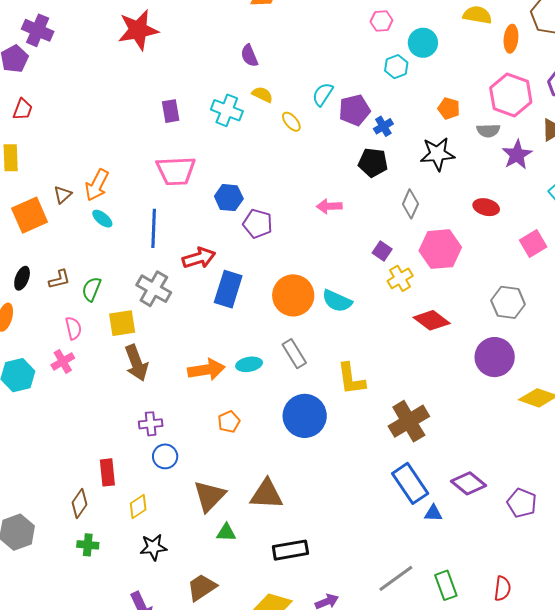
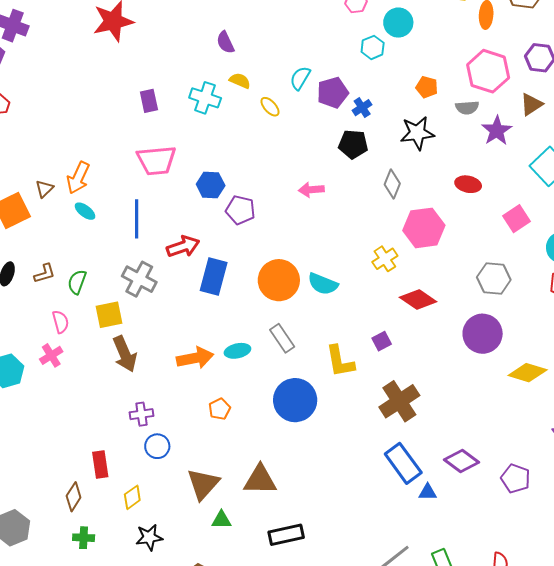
purple square: (382, 251) -> (382, 341), moved, turned 30

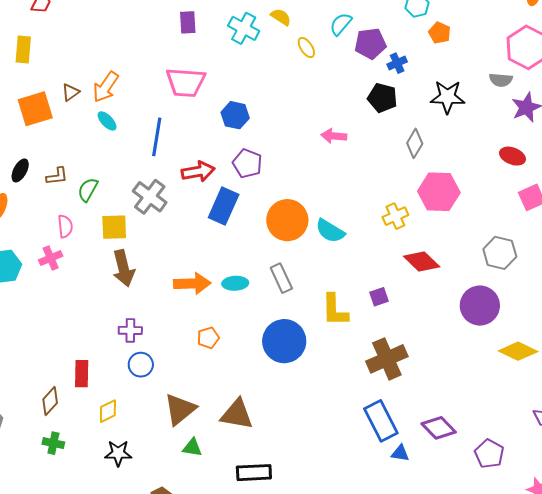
orange pentagon: (427, 87) -> (440, 33), moved
red ellipse: (468, 184) -> (512, 156), moved
purple pentagon: (240, 210) -> (247, 163), moved

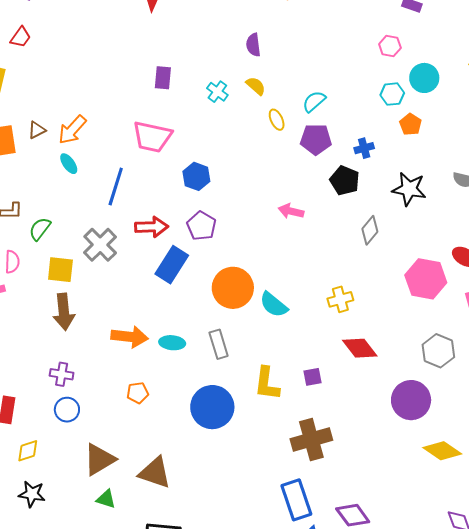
cyan cross: (244, 28) -> (217, 92), size x0.7
purple pentagon: (370, 44) -> (316, 139), moved
pink hexagon: (439, 192) -> (426, 279), moved

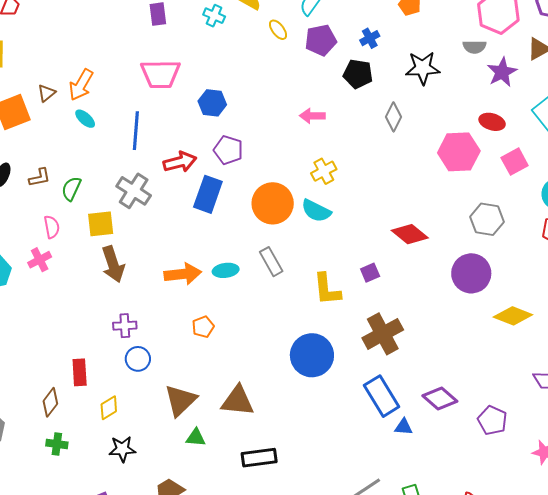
yellow cross: (340, 299) -> (324, 171), moved
blue circle: (212, 407) -> (312, 355), moved

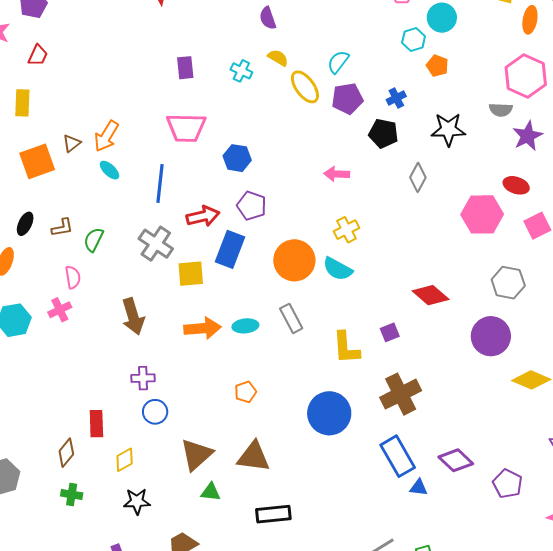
yellow ellipse: (278, 30) -> (305, 87), size x1.6
yellow square: (101, 224) -> (191, 274), moved
orange pentagon: (203, 327) -> (245, 392), moved

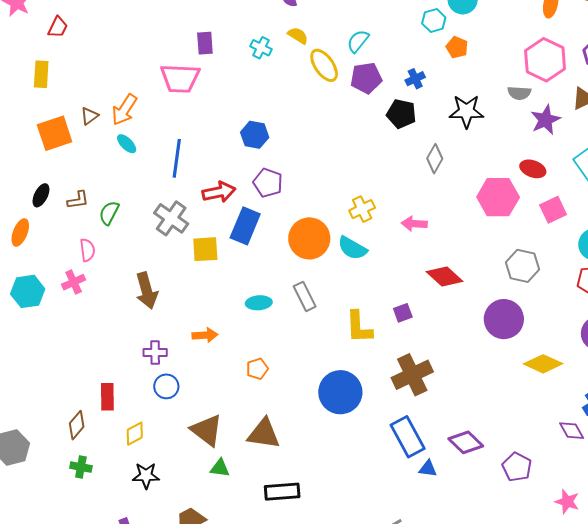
pink trapezoid: (186, 128) -> (180, 78), moved
pink arrow: (337, 174) -> (414, 224), moved
orange arrow: (202, 328) -> (205, 335), moved, size x0.7
brown triangle: (196, 455) -> (207, 430), turned -42

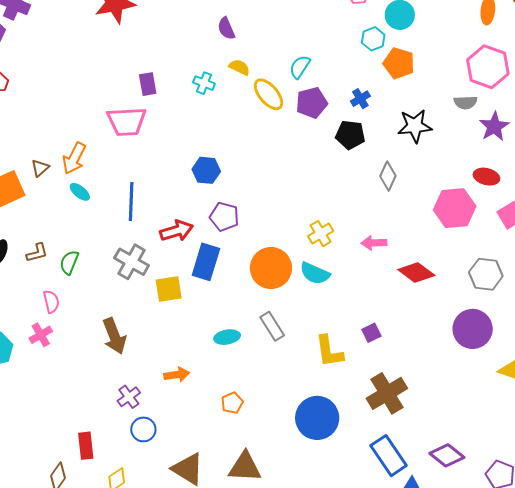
orange pentagon: (457, 47) -> (399, 63), size x1.4
red diamond: (445, 276) -> (416, 273), moved
purple cross: (155, 353) -> (129, 397), turned -30

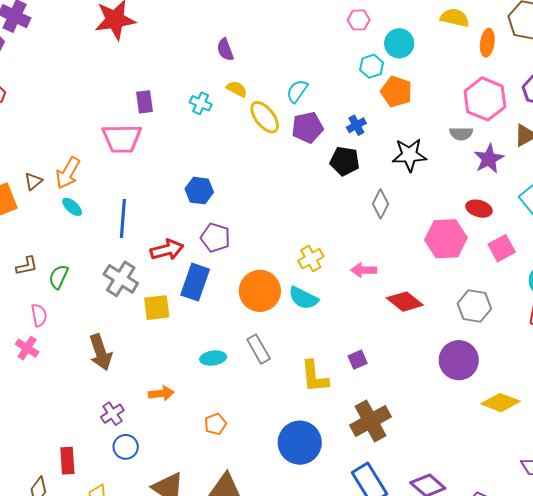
pink cross: (41, 335) -> (27, 348), turned -30

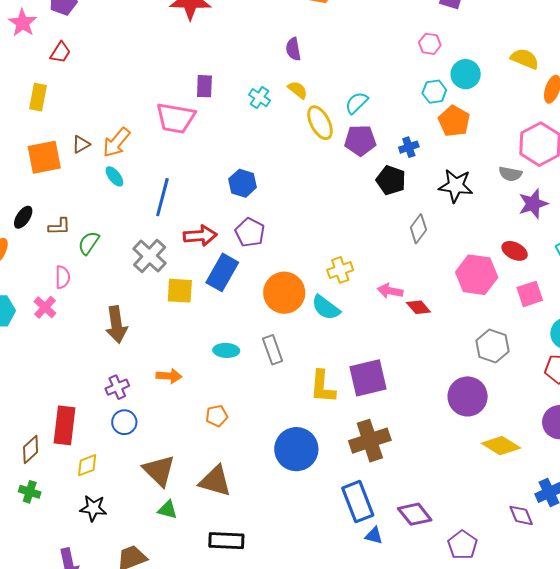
red diamond: (405, 302) -> (418, 307), moved, size x0.7
purple square: (358, 360) -> (368, 378), size x2.0
red rectangle: (67, 461) -> (65, 425), size x1.4

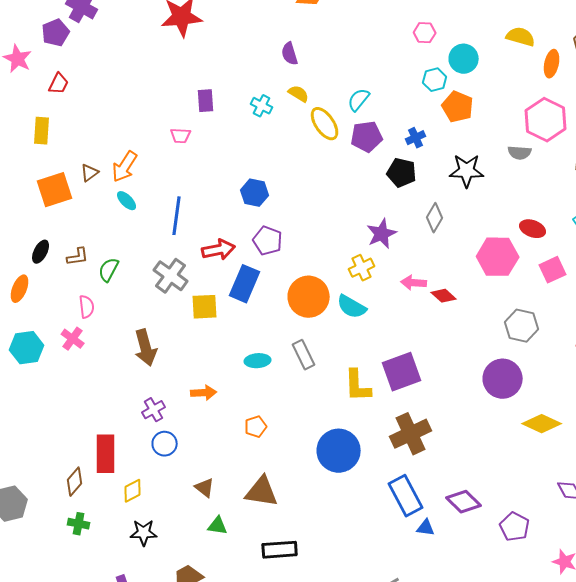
pink trapezoid: (176, 118) -> (181, 136), size x0.5
purple star: (533, 204) -> (382, 234), moved
brown triangle: (159, 470) -> (205, 488), size x0.6

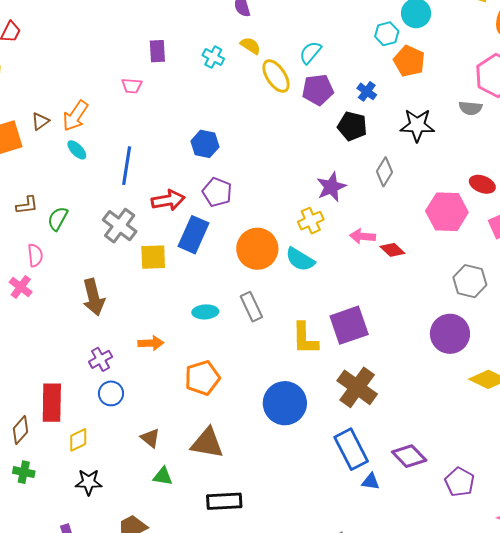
blue cross: (416, 138) -> (367, 91), turned -30
orange pentagon: (256, 427) -> (202, 378), size x1.6
brown cross: (411, 434) -> (357, 387), turned -30

